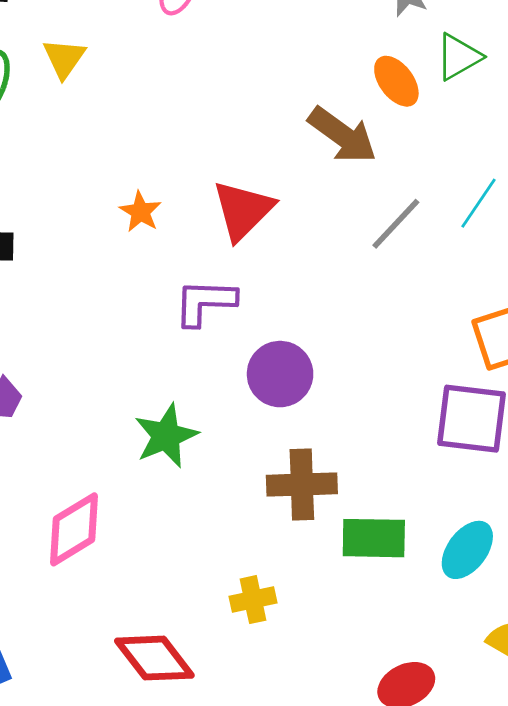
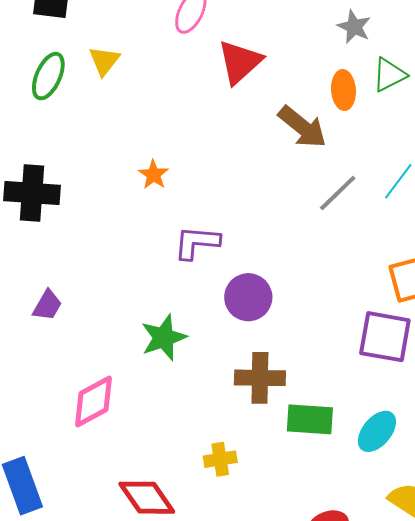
orange ellipse: (396, 81) -> (343, 90), turned 30
red triangle: (243, 210) -> (240, 62), moved

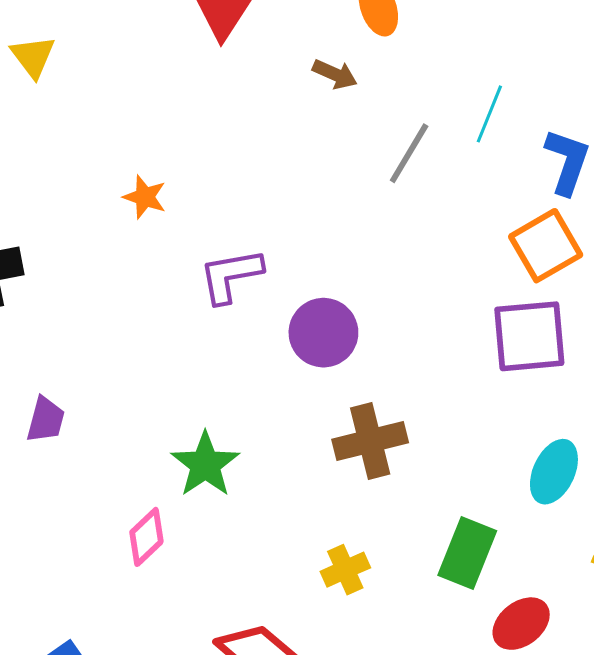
brown arrow: (302, 127) -> (335, 74), size x0.6
green star: (164, 338) -> (205, 464), moved
pink diamond: (94, 402) -> (146, 537), size x0.7
green rectangle: (310, 419) -> (467, 553), moved, turned -57

